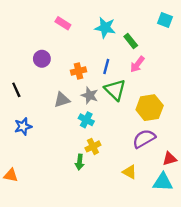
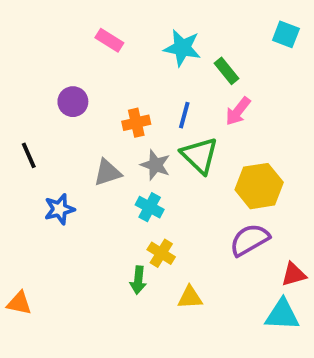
blue star: (23, 126) -> (59, 209), moved
yellow cross: (93, 146) -> (161, 253), turned -32
yellow triangle: (130, 172) -> (190, 297), moved, turned -32

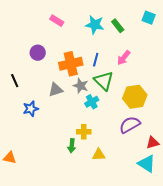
green rectangle: (226, 71) -> (118, 26), moved
orange cross: (136, 123) -> (71, 64), size x1.6
cyan cross: (150, 207) -> (92, 102), moved, turned 32
yellow cross: (161, 253) -> (84, 132), turned -32
cyan triangle: (282, 315) -> (147, 164), turned 30

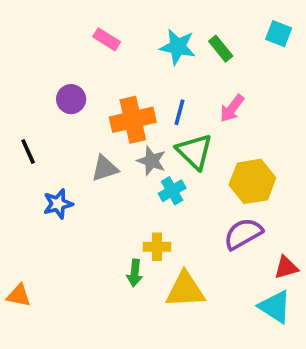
yellow triangle: (99, 155) -> (185, 290), size x1.6

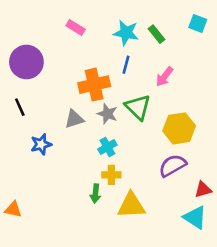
purple circle: (71, 99) -> (26, 62), moved, size x1.6
blue line: (180, 112) -> (126, 65), moved
cyan cross: (172, 191) -> (107, 147), moved

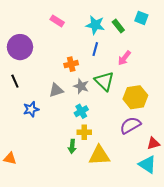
cyan square: (198, 23) -> (141, 18), moved
orange cross: (94, 85) -> (71, 64), size x0.6

